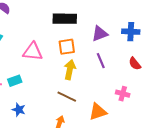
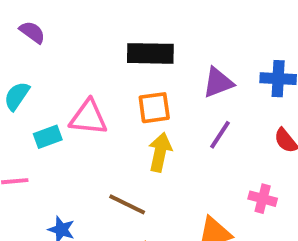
purple line: (101, 61) -> (220, 135), turned 56
cyan rectangle: (15, 81) -> (48, 137), moved
brown line: (67, 97) -> (127, 204), moved

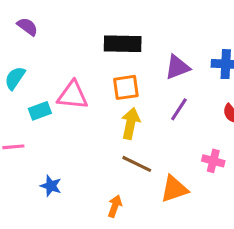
brown line: (127, 204) -> (137, 164), moved

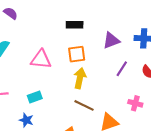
black rectangle: (123, 44) -> (75, 25), size x0.7
purple line: (179, 109) -> (122, 69), moved
cyan rectangle: (40, 111) -> (35, 97), moved

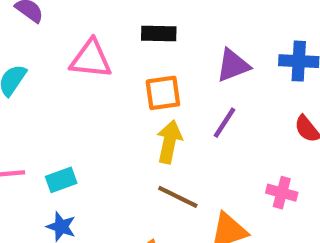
pink triangle: (41, 59) -> (91, 59), moved
purple line: (122, 69) -> (224, 123), moved
cyan rectangle: (35, 97) -> (61, 180), moved

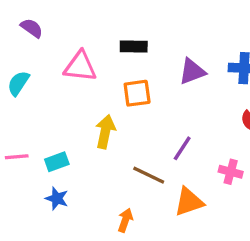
purple line: (224, 123) -> (182, 148), moved
yellow arrow: (169, 142) -> (105, 132), moved

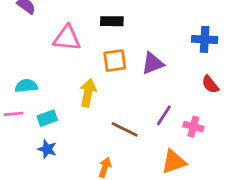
purple triangle: (192, 71) -> (153, 63), moved
cyan semicircle: (18, 83) -> (26, 86), moved, turned 50
purple line: (182, 148) -> (164, 115), moved
orange triangle: (189, 202) -> (174, 162), moved

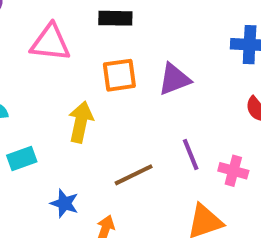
purple line: (164, 115) -> (191, 154), turned -55
brown line: (125, 129) -> (134, 175), turned -52
blue star: (47, 149) -> (64, 203), moved

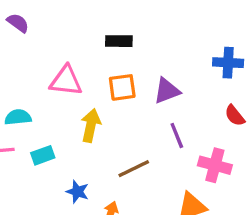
pink triangle: (50, 43) -> (66, 81), moved
purple line: (191, 154) -> (177, 135), moved
pink cross: (233, 171) -> (215, 165), size x1.4

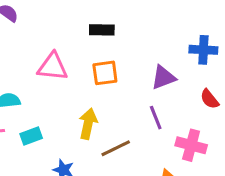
purple triangle: (167, 91) -> (163, 78), moved
yellow arrow: (91, 126) -> (88, 124), moved

